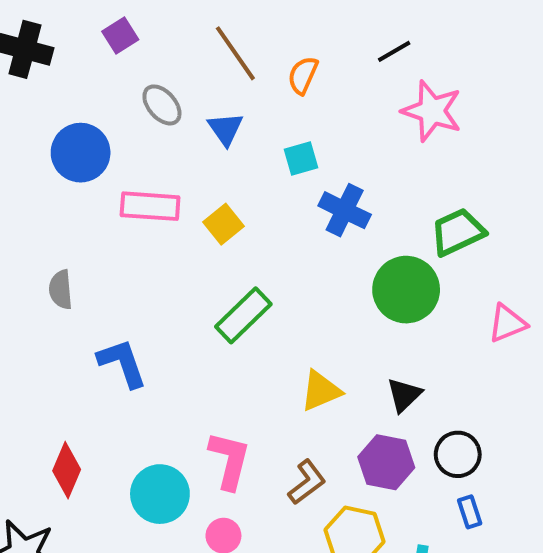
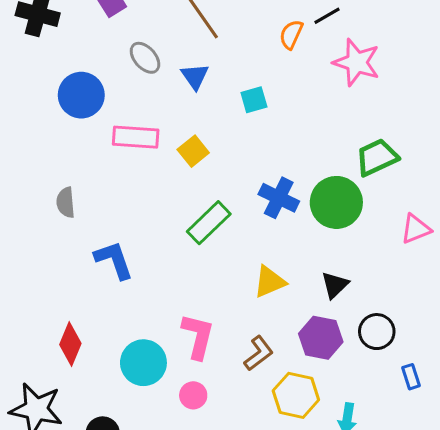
orange semicircle: (303, 75) -> (291, 34), moved
blue cross: (345, 210) -> (279, 198), moved
blue rectangle: (470, 512) -> (411, 377), moved

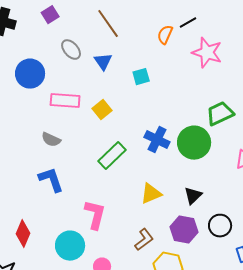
gray semicircle: (66, 202) -> (51, 140), moved, turned -60
pink L-shape: (198, 336) -> (95, 215), moved

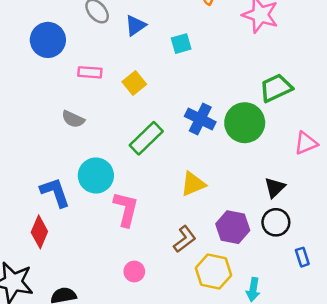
blue triangle: (103, 62) -> (135, 26), turned 30
pink rectangle: (65, 101) -> (90, 72), size x0.7
blue L-shape: (51, 180) -> (55, 192), moved
black triangle: (193, 196) -> (275, 188), moved
cyan circle: (70, 246) -> (96, 176), moved

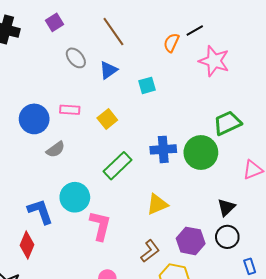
blue circle: (48, 40) -> (34, 119), moved
gray semicircle: (73, 119) -> (56, 149), turned -60
blue cross: (200, 119) -> (163, 149), turned -30

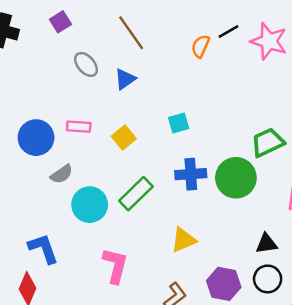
pink star: (214, 61) -> (269, 41), moved
cyan square: (147, 85) -> (179, 123), moved
cyan circle: (75, 197) -> (90, 205), moved
black triangle: (226, 207) -> (266, 244), turned 36

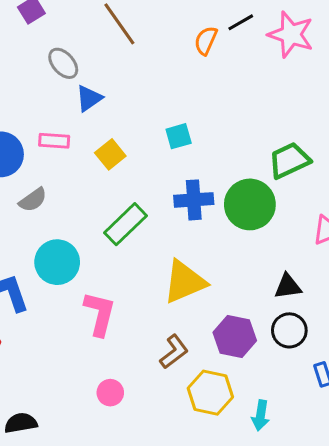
blue triangle: (125, 79) -> (89, 98), moved
cyan circle: (90, 205) -> (57, 262), moved
yellow triangle: (184, 240) -> (185, 282), size x1.4

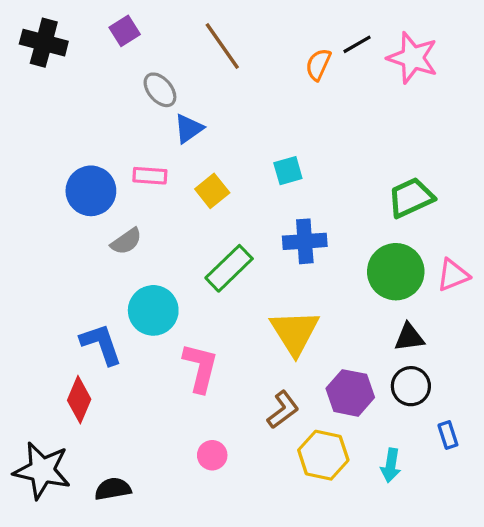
green circle: (250, 204) -> (396, 272), moved
yellow triangle: (185, 282) -> (295, 332), turned -39
cyan arrow: (261, 415) -> (391, 465), moved

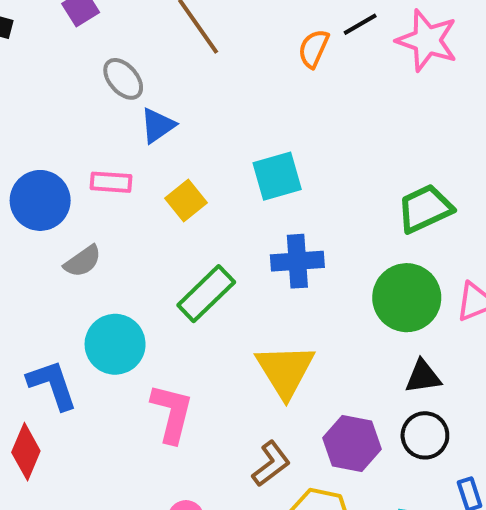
cyan square: (288, 171) -> (277, 176), size x1.4

